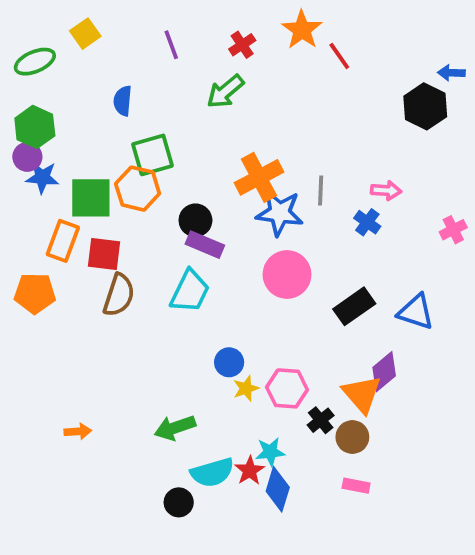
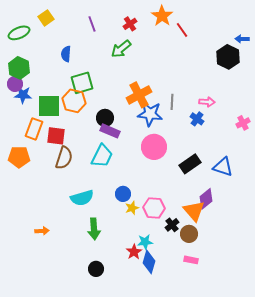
green arrow: (175, 428) -> (94, 229), turned -75
cyan semicircle: (212, 472) -> (82, 198), moved

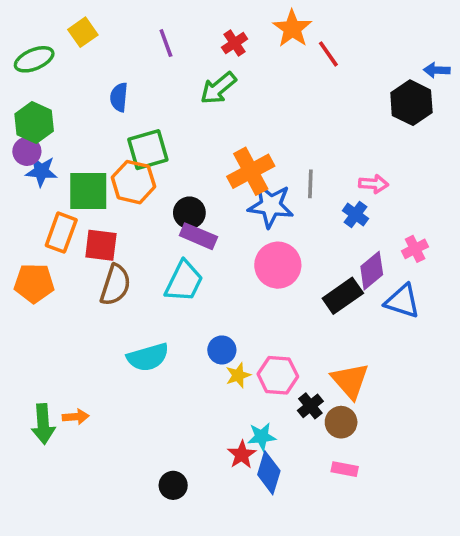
pink cross: (243, 123) -> (415, 249), moved
purple diamond: (206, 199) -> (372, 271), moved
green arrow: (94, 229) -> (43, 424), moved

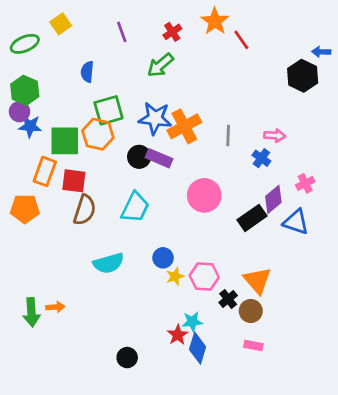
blue star: (271, 206) -> (155, 118), moved
purple rectangle: (198, 236) -> (159, 158), moved

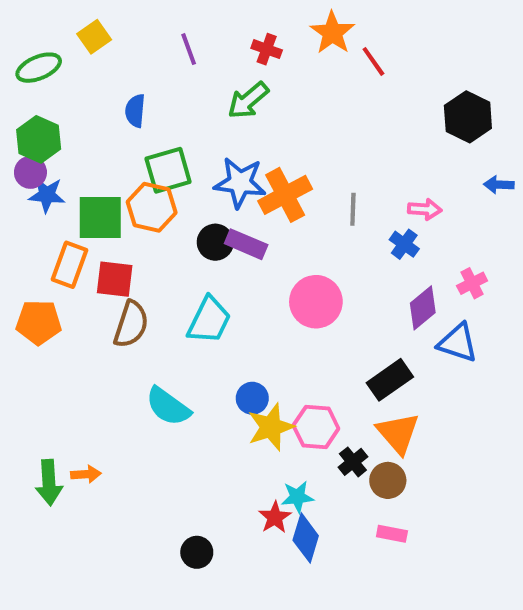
red cross: (172, 32) -> (267, 49), turned -36
blue arrow: (321, 52) -> (499, 185), moved
black rectangle: (252, 218) -> (390, 380), moved
cyan semicircle: (109, 263) -> (168, 406), turned 52
yellow star: (175, 276) -> (271, 427), size x1.6

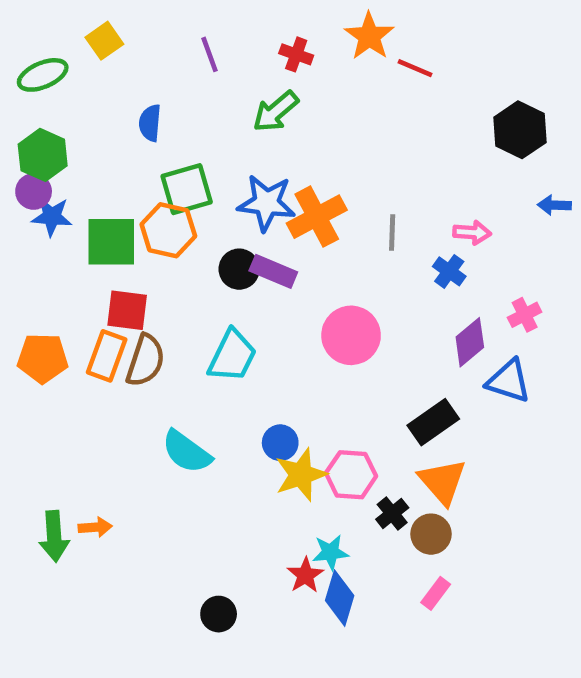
red line: (373, 61) -> (415, 68), turned -32
orange rectangle: (69, 265) -> (107, 356), moved
pink rectangle: (392, 534) -> (436, 593), turned -64

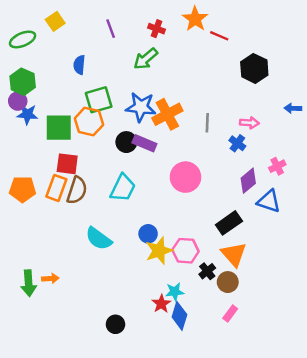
black hexagon: (520, 130) -> (254, 68), moved

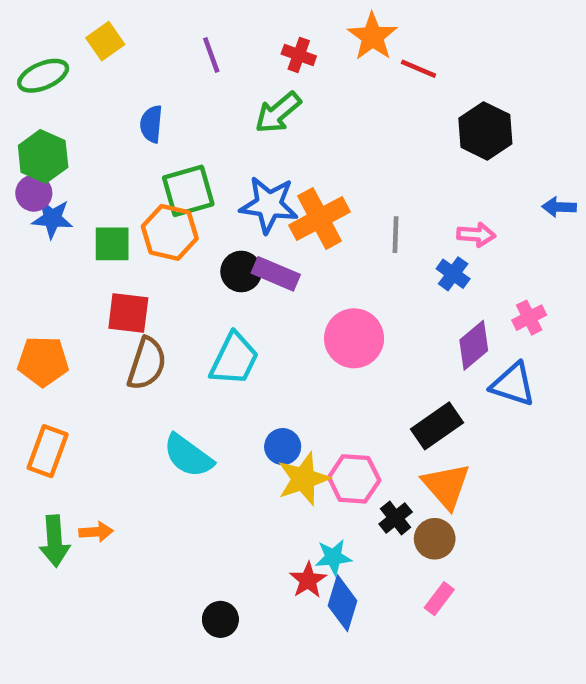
green square: (59, 128) -> (112, 244), size x0.7
orange rectangle: (56, 188) -> (48, 451), moved

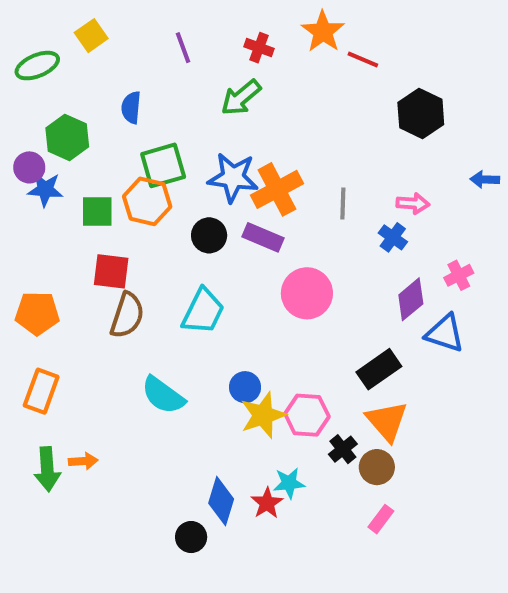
green hexagon: (43, 156) -> (67, 137), moved
purple rectangle: (276, 274) -> (263, 237), moved
blue diamond: (343, 603) -> (221, 501), moved

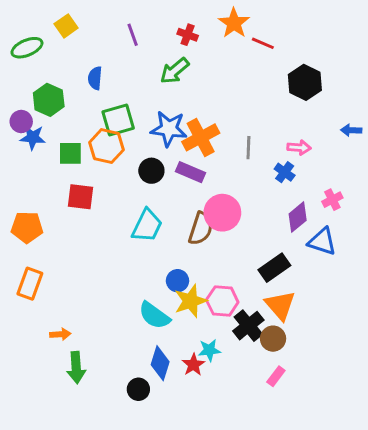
brown semicircle: (127, 315) -> (201, 229), moved
cyan semicircle: (163, 395) -> (154, 315), moved
black cross: (343, 449) -> (248, 326), size x1.5
green arrow: (47, 469) -> (76, 368), moved

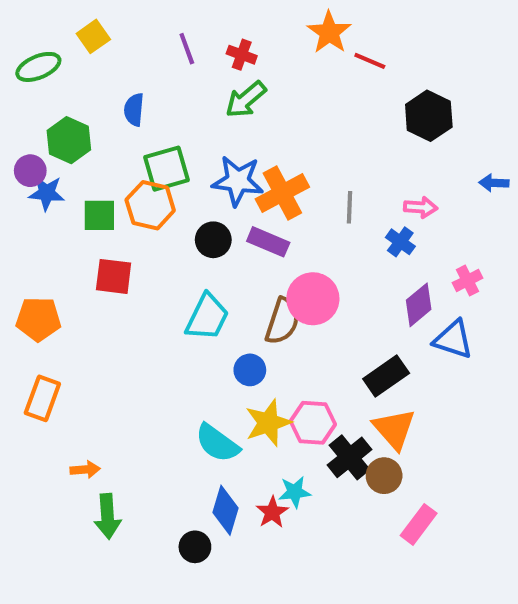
red cross: (188, 35) -> (242, 55), moved
blue circle: (177, 281) -> (250, 370), moved
pink rectangle: (276, 376) -> (419, 524), moved, size x1.4

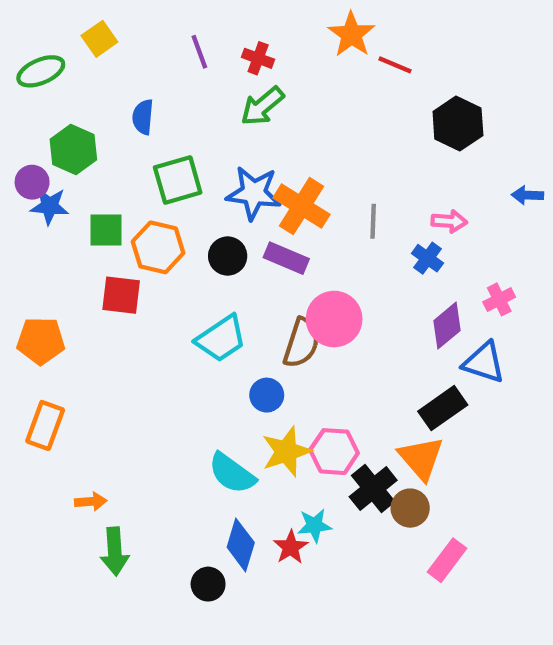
orange cross: (282, 193) -> (301, 206), turned -30
orange hexagon: (150, 205) -> (158, 247), moved
cyan trapezoid: (207, 317) -> (221, 339), turned 30
black rectangle: (386, 376) -> (443, 408), moved

